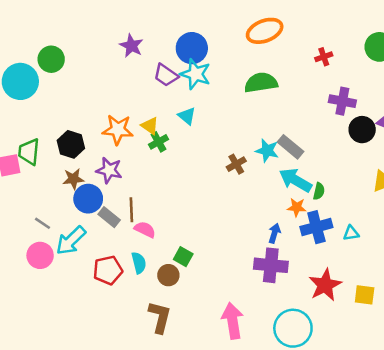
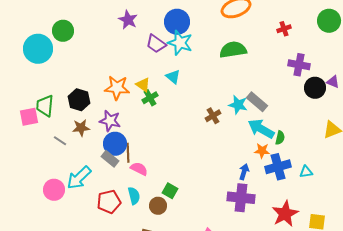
blue circle: (88, 199) -> (115, 144), moved
gray line: (43, 223) -> (60, 141), moved

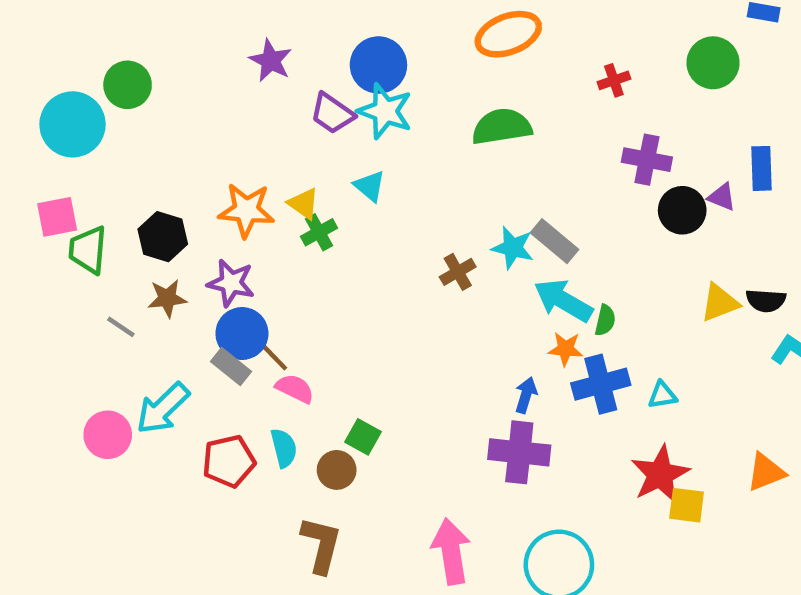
pink square: (29, 117) -> (57, 217), moved
brown line: (128, 153) -> (271, 353), turned -42
red star: (285, 214) -> (660, 474), moved

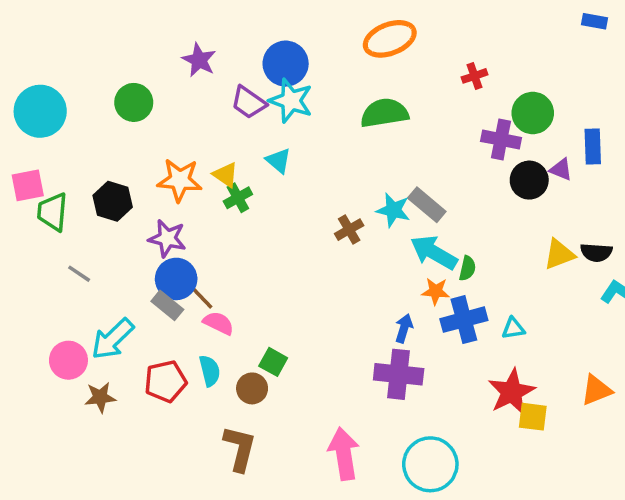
green circle: (713, 63) -> (533, 113), moved
green circle: (128, 85) -> (134, 102), moved
brown star: (167, 298) -> (100, 397), moved

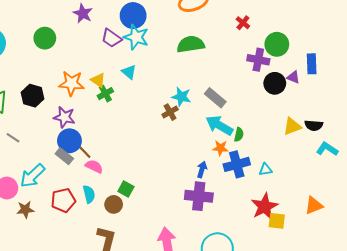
red cross: (474, 76) -> (243, 23), turned -32
cyan star: (393, 210) -> (181, 97), moved

